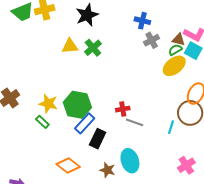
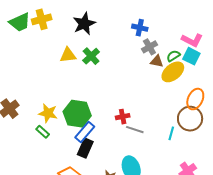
brown triangle: (179, 40) -> (157, 61), moved
black rectangle: (98, 139) -> (85, 148), moved

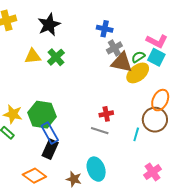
brown triangle: (157, 61) -> (122, 62), size x1.6
red cross: (123, 117) -> (106, 114), moved
blue rectangle: (85, 132) -> (50, 133), turned -70

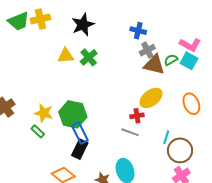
yellow ellipse: (138, 73) -> (151, 98), moved
orange ellipse: (160, 100) -> (191, 104), turned -50
brown circle: (155, 120) -> (180, 150), moved

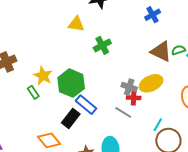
blue cross: (138, 31) -> (153, 15), turned 35
gray cross: (147, 50) -> (129, 87), moved, turned 35
green cross: (89, 57) -> (102, 45), moved
blue rectangle: (80, 133) -> (86, 105), moved, turned -35

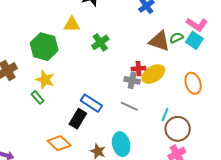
green hexagon: (71, 83) -> (44, 47), moved
red cross: (134, 98) -> (138, 69), moved

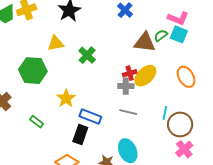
yellow star: (45, 80) -> (66, 98), moved, turned 30

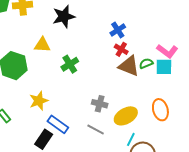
cyan square: (179, 34) -> (164, 67), turned -36
red cross: (130, 73) -> (121, 49), moved, turned 32
yellow ellipse: (145, 76) -> (126, 116), moved

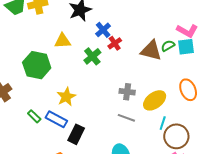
blue cross: (118, 30) -> (103, 30), moved
red cross: (121, 49) -> (115, 43), moved, turned 32
blue rectangle: (58, 124) -> (56, 119), moved

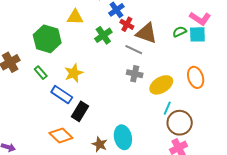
red cross: (115, 43) -> (127, 24), turned -32
brown triangle: (151, 51) -> (146, 33), moved
green rectangle: (34, 116) -> (41, 73), moved
gray line: (126, 118) -> (134, 50), moved

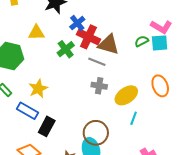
red cross: (127, 24) -> (88, 37), size x1.6
brown circle: (180, 123) -> (96, 133), moved

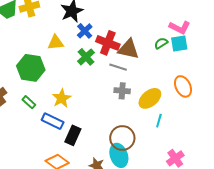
blue cross: (77, 23) -> (85, 31), moved

